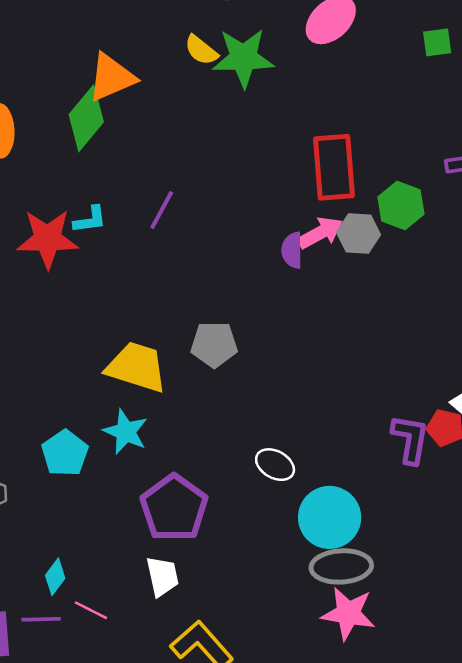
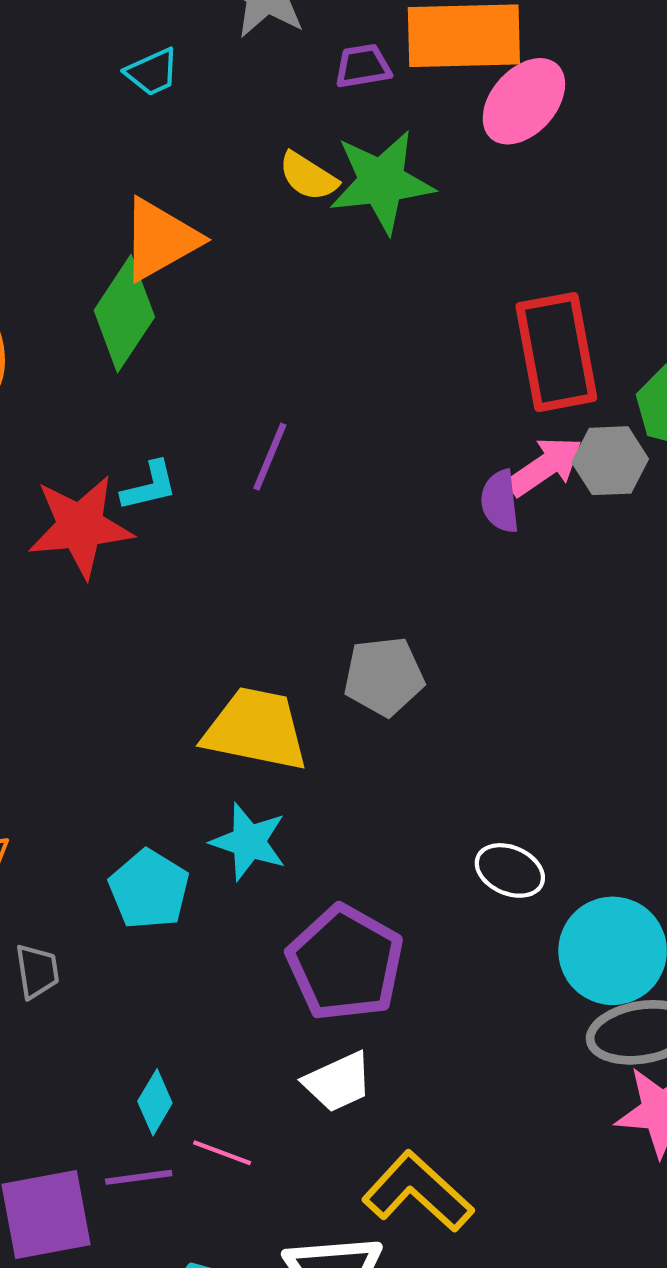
white trapezoid: (162, 576) -> (338, 1082), turned 84

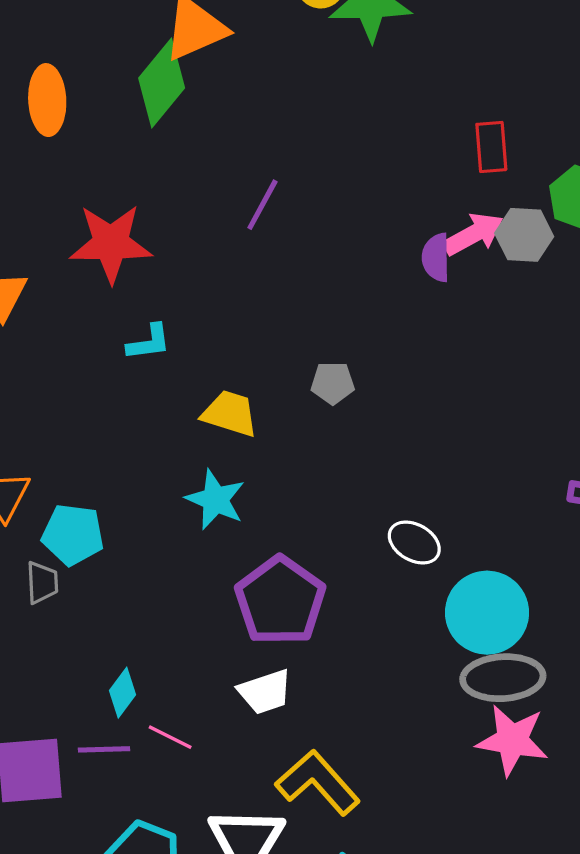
red rectangle: (556, 352) -> (491, 147), size x0.6
cyan L-shape: (149, 486) -> (149, 342), moved
gray pentagon: (384, 676) -> (333, 383), size x0.7
yellow trapezoid: (256, 729) -> (230, 414), size x0.7
cyan pentagon: (149, 889) -> (73, 534), moved, turned -30

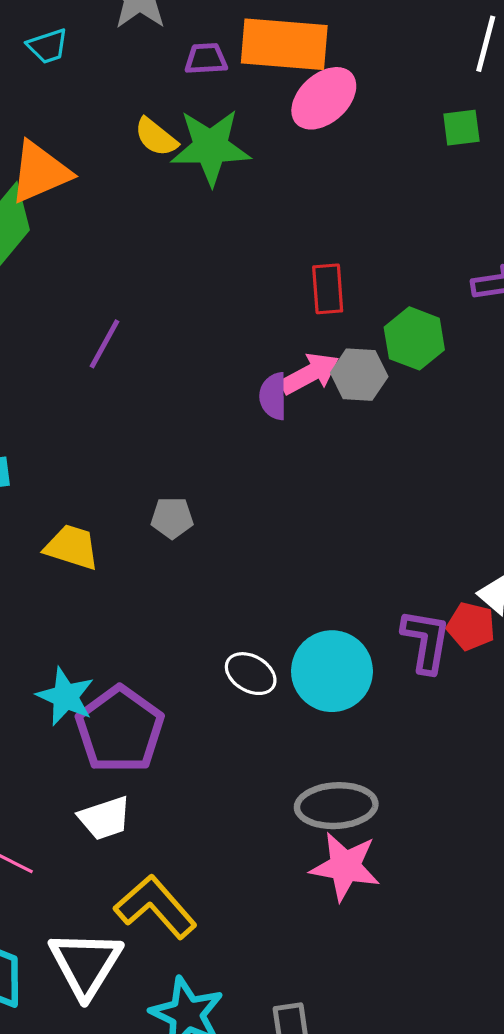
cyan star: (215, 500) -> (65, 696), moved
cyan circle: (487, 613) -> (332, 671), moved

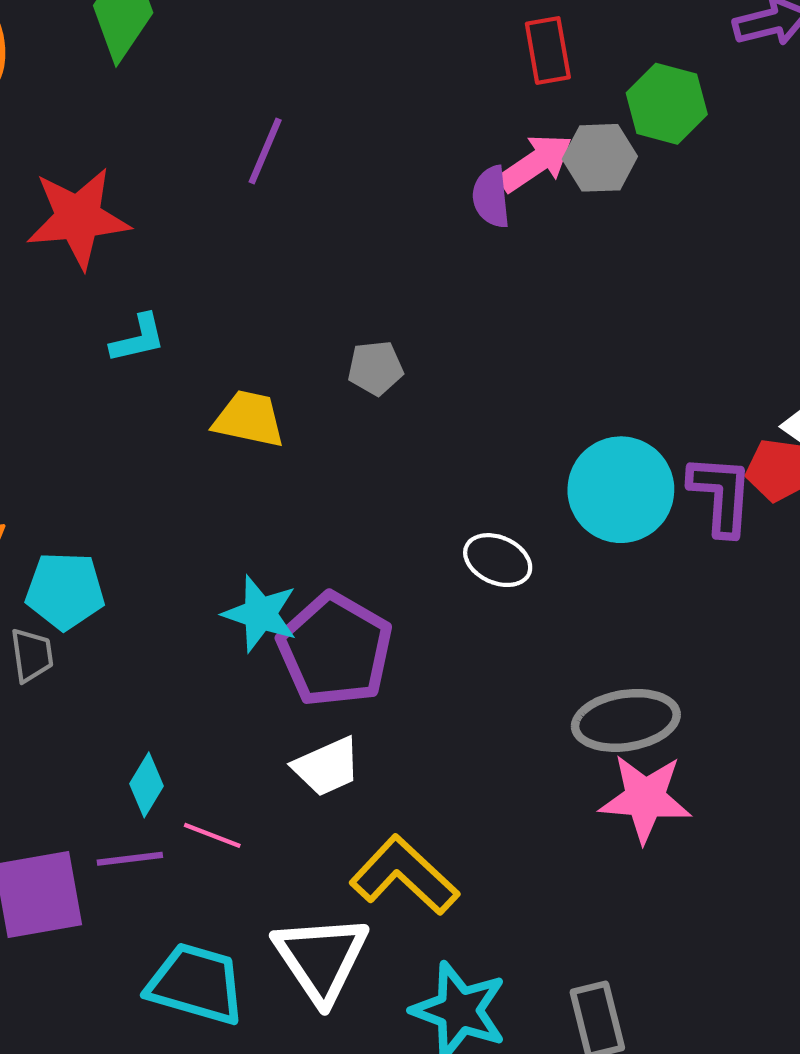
cyan circle: (332, 671) -> (621, 490), moved

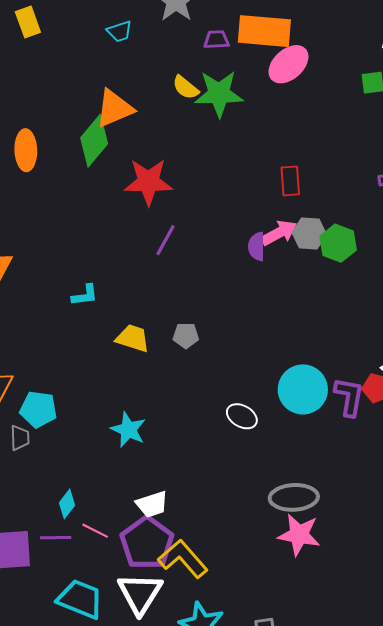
green hexagon: (667, 104) -> (338, 243), moved
purple line: (265, 151) -> (165, 240), moved
red star: (78, 218) -> (148, 182), moved
gray pentagon: (375, 368) -> (186, 336), moved
purple pentagon: (335, 650) -> (147, 543), moved

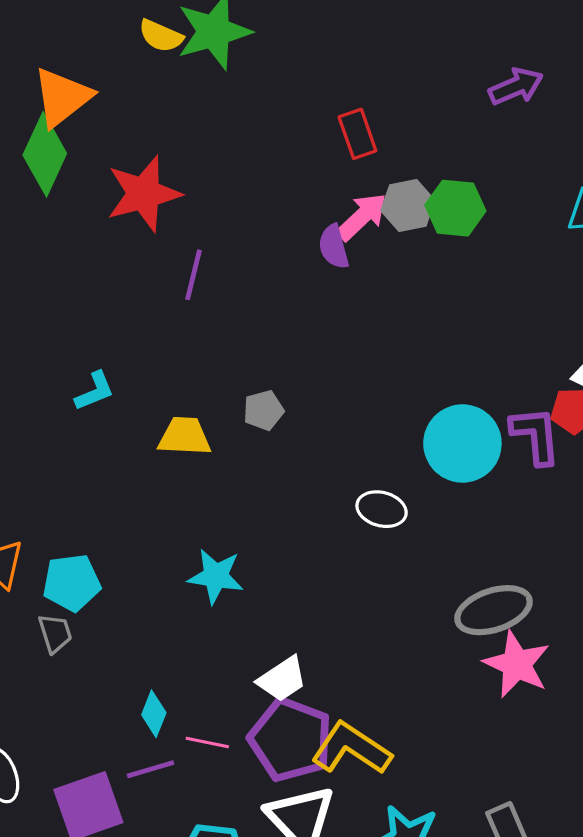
pink star: (299, 535) -> (517, 664), turned 30

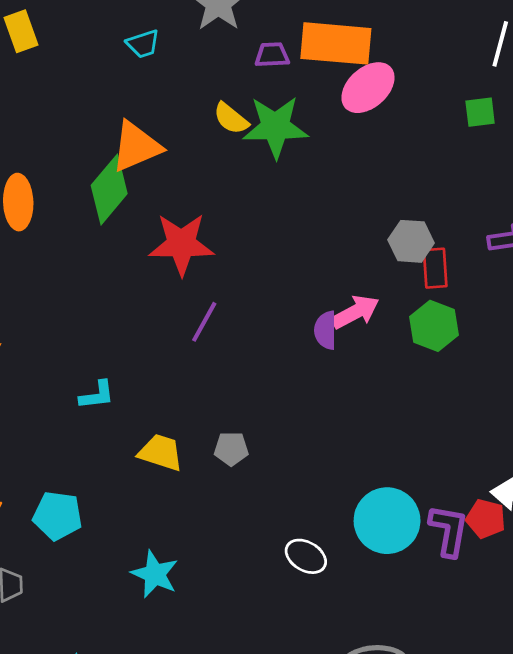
red rectangle: (357, 134) -> (435, 268), moved
gray hexagon: (408, 205) -> (411, 241), moved
cyan pentagon: (72, 583) -> (58, 516), moved

